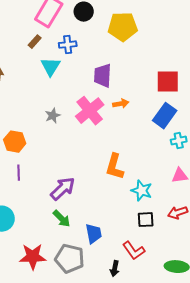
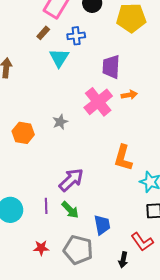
gray star: (53, 116) -> (60, 122), moved
purple line: (19, 173) -> (46, 206), moved
red star: (33, 257) -> (41, 248), size x0.6

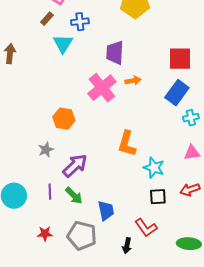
gray star: (60, 122) -> (46, 150), moved
orange hexagon: (23, 133) -> (64, 119), moved

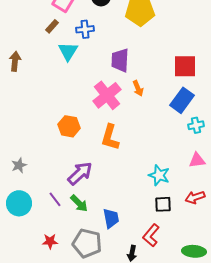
orange arrow: (133, 81) -> (138, 88), turned 77
orange L-shape: (127, 144) -> (110, 137), moved
gray star: (46, 150) -> (19, 165), moved
purple line: (50, 192) -> (55, 199), turned -35
red L-shape: (146, 228) -> (151, 235), turned 75

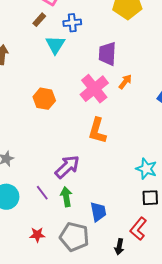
orange arrow: (138, 88) -> (125, 82), turned -119
orange hexagon: (69, 126) -> (44, 99), moved
green arrow: (79, 203) -> (66, 197), turned -144

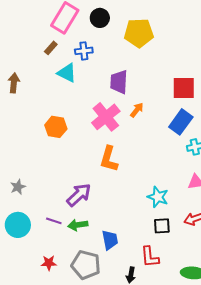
cyan triangle: (55, 45) -> (67, 73), turned -35
purple line: (42, 193) -> (54, 221), turned -35
green arrow: (66, 197) -> (78, 225), turned -90
red L-shape: (138, 229) -> (150, 257), turned -45

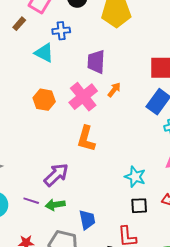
brown rectangle: (51, 48) -> (19, 24), moved
orange hexagon: (56, 127) -> (44, 100), moved

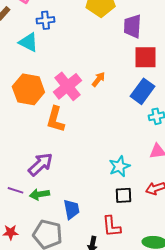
purple trapezoid: (96, 62) -> (132, 26), moved
orange hexagon: (44, 100) -> (28, 89), size x1.4
orange L-shape: (86, 139) -> (55, 119), moved
cyan star: (135, 177) -> (119, 166), turned 30

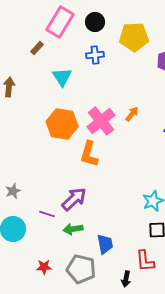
blue cross: (45, 20) -> (95, 55), moved
cyan triangle: (28, 42) -> (62, 77), turned 30
purple line: (15, 190) -> (47, 214), moved

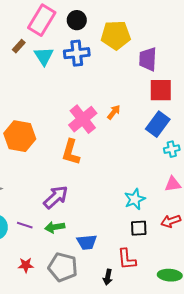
blue cross: (95, 55) -> (77, 53), size x1.4
cyan triangle: (62, 77) -> (44, 56), moved
orange hexagon: (62, 124) -> (20, 136), moved
purple line: (47, 214) -> (25, 225), moved
blue trapezoid: (105, 244) -> (87, 242), turned 95

